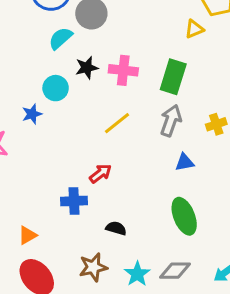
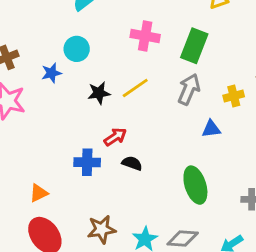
black star: (87, 68) -> (99, 93), moved
blue triangle: (185, 162) -> (211, 129), moved
black semicircle: (116, 228) -> (132, 163), moved

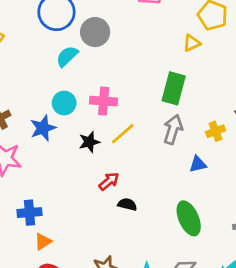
pink cross: (145, 36) -> (104, 101), moved
blue star: (51, 73) -> (43, 128), size x1.4
blue cross: (87, 162) -> (30, 213), moved

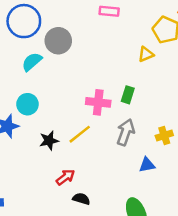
green rectangle: (174, 88) -> (128, 95), size x0.6
pink cross: (104, 101) -> (98, 102), moved

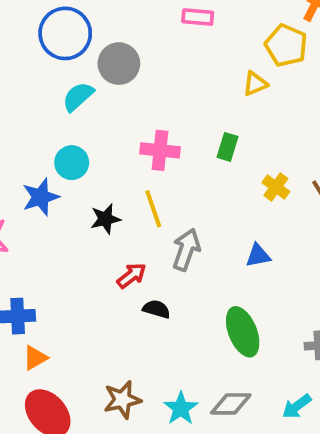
pink cross: (98, 102) -> (160, 150), moved
gray arrow: (126, 132) -> (186, 250), moved
yellow line: (80, 134) -> (153, 209), turned -70
yellow cross: (164, 136) -> (276, 187), moved, turned -35

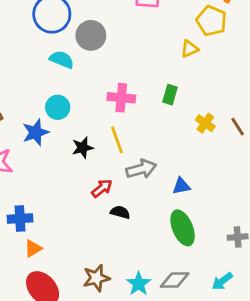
cyan semicircle: (78, 97) -> (62, 60), turned 65
gray arrow: (186, 250) -> (141, 169), turned 56
blue triangle: (258, 256) -> (181, 186), moved

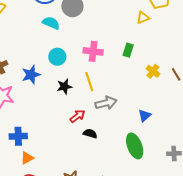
cyan circle: (58, 107) -> (57, 57), moved
blue triangle: (181, 186) -> (145, 116), moved, turned -32

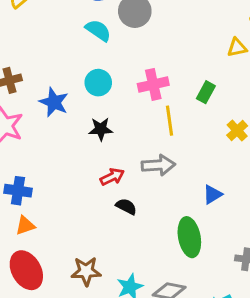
pink cross: (93, 51) -> (153, 84), turned -30
blue star: (31, 75) -> (54, 102), turned 30
yellow line: (89, 82) -> (169, 121), moved

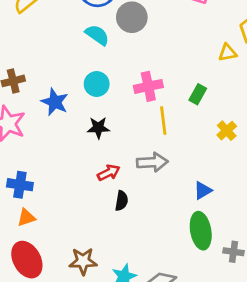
black semicircle: (126, 206) -> (122, 201), turned 72
green ellipse: (189, 237) -> (201, 231), moved

